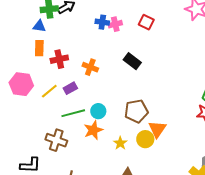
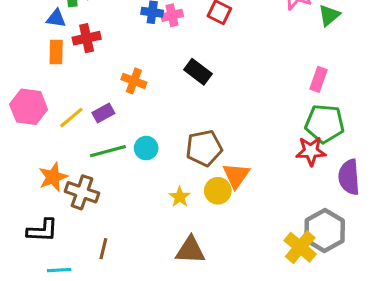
red cross: (59, 59) -> (87, 38), moved
orange star: (93, 130) -> (53, 177), moved

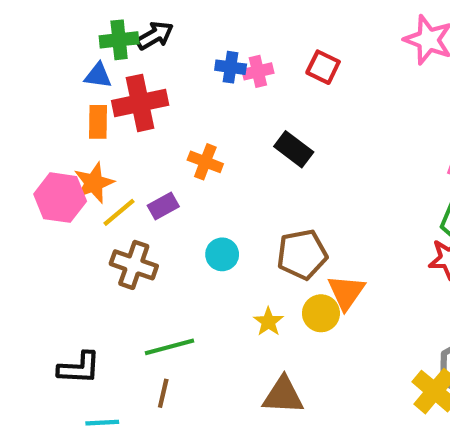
red cross: (87, 38) -> (140, 103), size x1.4
green line: (108, 151) -> (170, 347), moved
orange star: (53, 177) -> (94, 183), moved
brown cross: (82, 192) -> (134, 265), moved

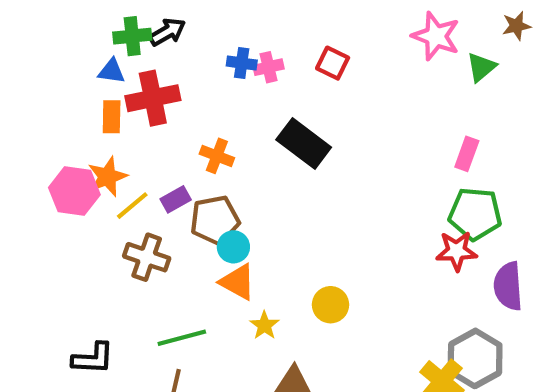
black rectangle: (294, 149) -> (304, 144), size x1.4
brown pentagon: (302, 254) -> (215, 220), moved
orange triangle: (346, 292) -> (238, 282), moved, turned -36
yellow star: (268, 322) -> (264, 325), moved

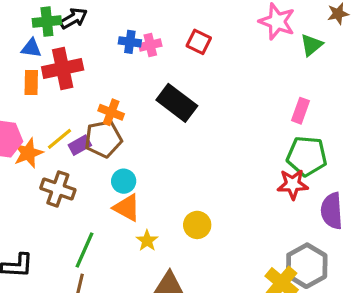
orange star: (107, 177) -> (28, 153), moved
yellow line: (132, 206) -> (59, 139), moved
brown pentagon: (215, 220) -> (103, 139), moved
green line: (182, 338) -> (85, 250), turned -51

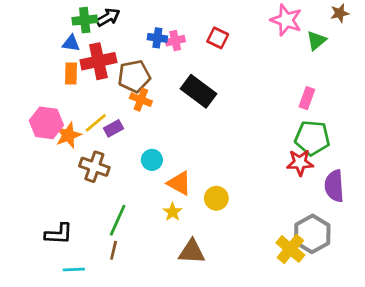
brown pentagon: (103, 139) -> (134, 76), moved
orange triangle: (127, 208) -> (179, 183), moved

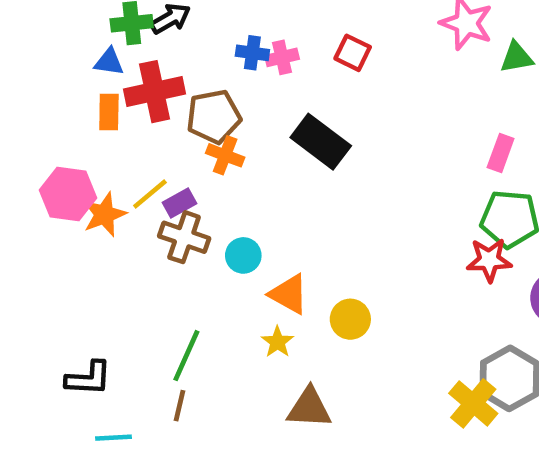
green triangle: (316, 41) -> (516, 57), turned 30
brown cross: (94, 167) -> (184, 237), moved

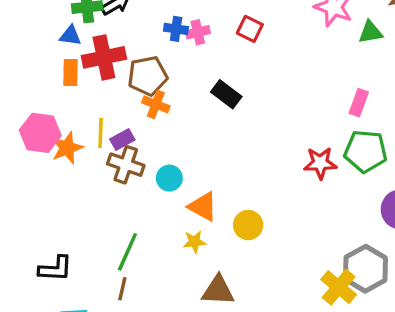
black rectangle: (321, 142) -> (226, 94), size x0.7
yellow line: (150, 194) -> (101, 133), turned -48
red star: (489, 260) -> (320, 163), moved
yellow star: (277, 342) -> (194, 242), turned 30

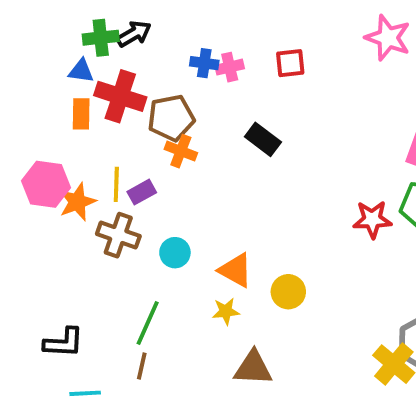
red square: (250, 29) -> (290, 63), turned -32
red cross: (104, 57) -> (120, 96), turned 30
brown cross: (126, 165) -> (118, 235), moved
cyan circle: (169, 178) -> (175, 253), moved

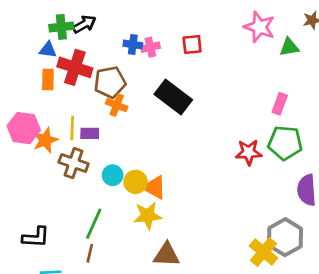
black rectangle: (263, 139) -> (173, 97), size x1.5
purple rectangle: (142, 192) -> (90, 133), turned 30
yellow circle: (288, 292) -> (136, 182), moved
yellow star: (226, 311) -> (148, 216), size x1.5

